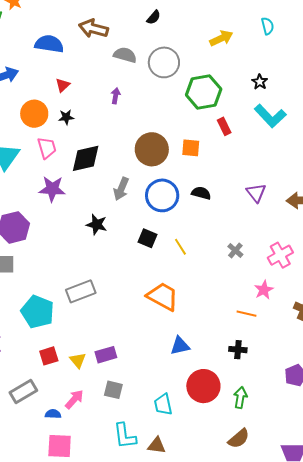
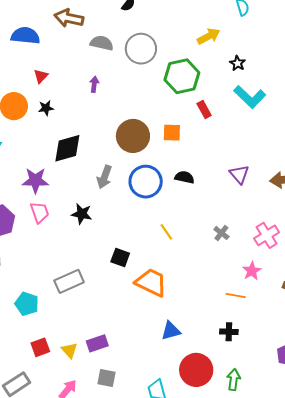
yellow arrow: (221, 38) -> (209, 36), moved
pink trapezoid: (47, 148) -> (40, 212), moved
black square: (148, 238) -> (120, 258), moved
cyan pentagon: (37, 312) -> (27, 304), size x0.7

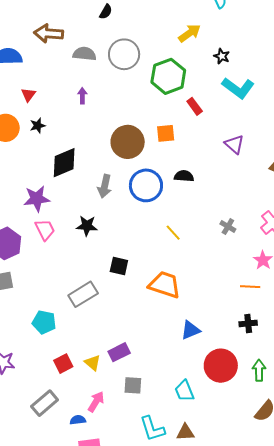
purple triangle: (239, 174) -> (234, 144), moved
black square: (120, 258) -> (119, 266), moved

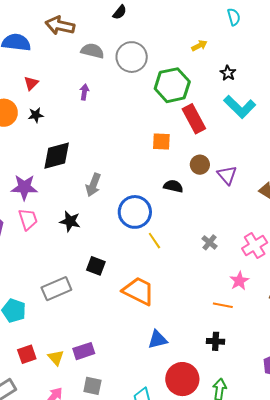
yellow arrow: (189, 33) -> (199, 46), size x0.7
red rectangle: (195, 106) -> (194, 119), size x1.6
brown circle: (128, 142) -> (200, 165), moved, size x0.6
purple triangle: (234, 144) -> (227, 175), moved
blue circle: (146, 185) -> (135, 212), moved

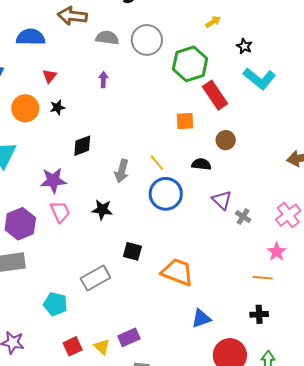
black diamond: (57, 156) -> (82, 146), size x0.7
purple triangle: (227, 175) -> (222, 200), moved
yellow line: (154, 241) -> (157, 163), moved

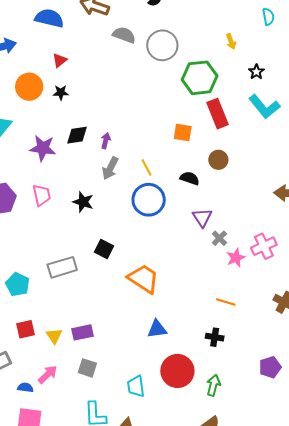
yellow arrow: (213, 22) -> (231, 41), turned 91
purple arrow: (103, 80) -> (106, 141), moved
purple star: (53, 180) -> (43, 148), moved
pink star: (277, 252) -> (236, 258), moved

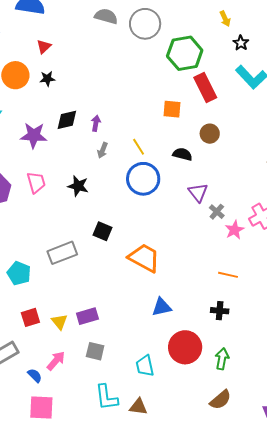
yellow arrow: (231, 41) -> (225, 19), moved
gray arrow: (110, 168) -> (103, 150), size x0.7
blue semicircle: (25, 388) -> (35, 375), turned 42

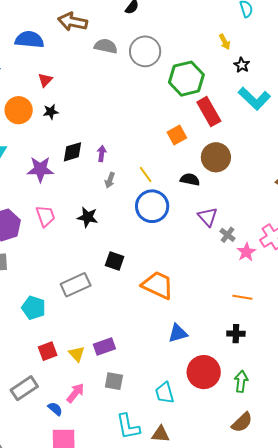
orange square: (172, 109) -> (177, 135), turned -30
brown circle: (210, 134) -> (216, 157), size x1.5

